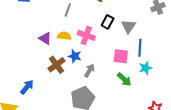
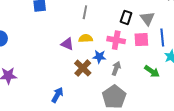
pink cross: (86, 35) -> (116, 40), moved
pink square: (121, 56) -> (141, 40), moved

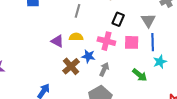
gray triangle: (147, 18) -> (148, 20), moved

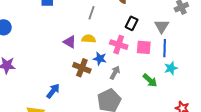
brown cross: (71, 66) -> (82, 68), turned -30

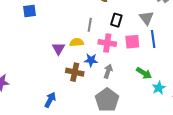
gray line: (91, 13) -> (90, 25), moved
purple triangle: (70, 42) -> (58, 49), turned 40
cyan star: (171, 68) -> (159, 88), moved

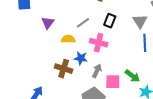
gray line: (90, 25) -> (83, 23), turned 40
pink square: (132, 42) -> (113, 82), moved
purple triangle: (58, 49) -> (48, 23), moved

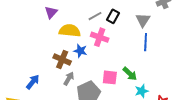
gray line: (83, 23) -> (95, 16), moved
yellow semicircle: (68, 39) -> (70, 31), size x1.5
gray arrow: (97, 71) -> (69, 79), moved

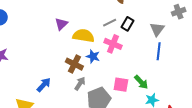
purple triangle: (51, 12) -> (61, 24), moved

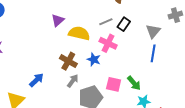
blue star: (93, 56) -> (94, 59), moved

